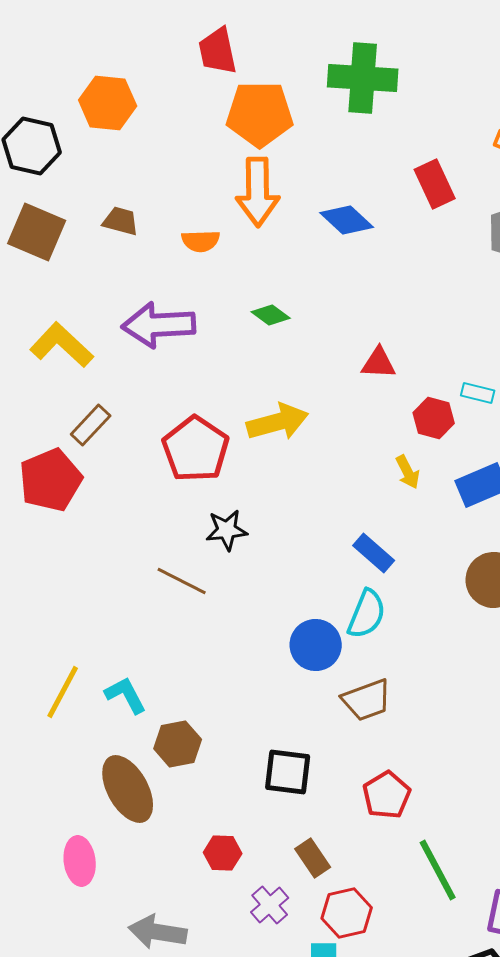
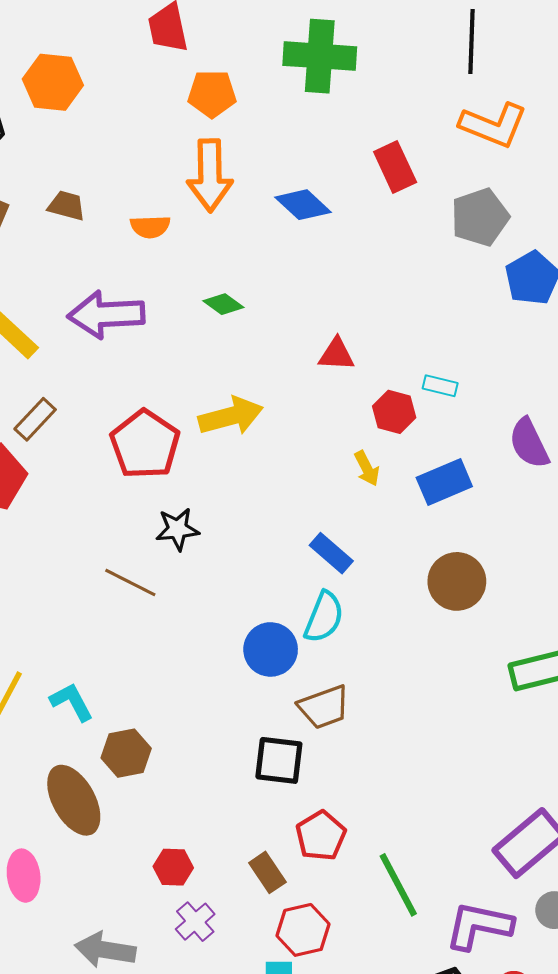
orange pentagon: (260, 114) -> (212, 94), size x0.7
black square: (288, 772) -> (279, 760), moved
red pentagon: (387, 795) -> (321, 836), moved
purple cross: (270, 905) -> (195, 922), moved

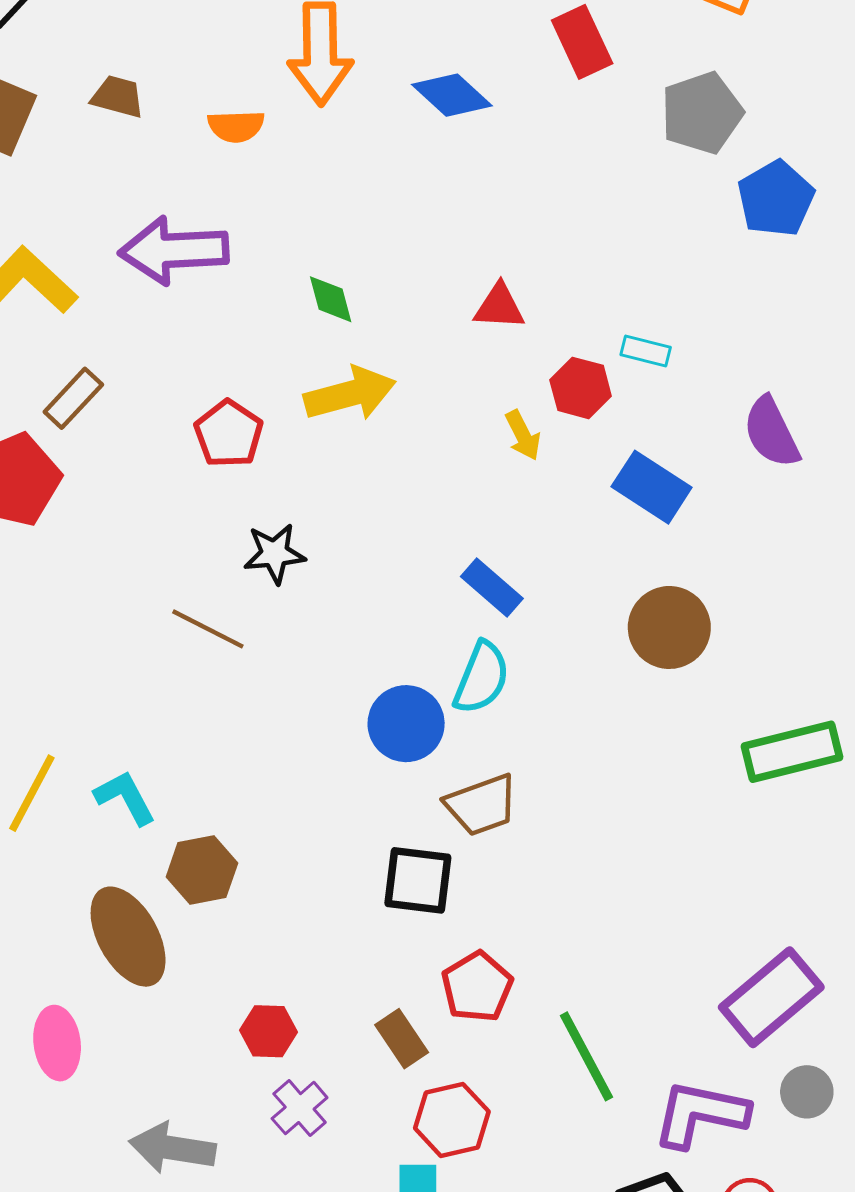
green diamond: (223, 304) -> (331, 299), moved, turned 39
red pentagon: (145, 444) -> (229, 434), size x0.7
yellow arrow: (367, 468) -> (523, 435), moved
blue rectangle: (444, 482) -> (652, 487), turned 56

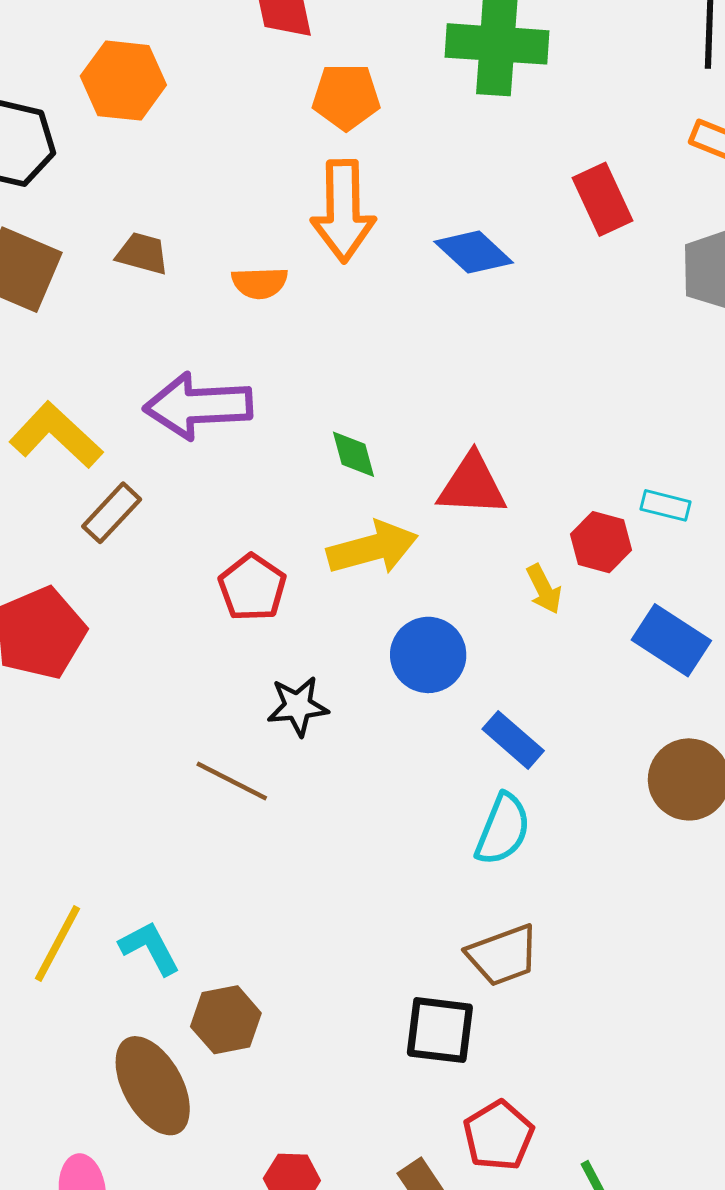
red triangle: (499, 307) -> (472, 485), moved, size x1.4
brown rectangle: (73, 398) -> (112, 513), moved
blue circle: (406, 724) -> (428, 655), moved

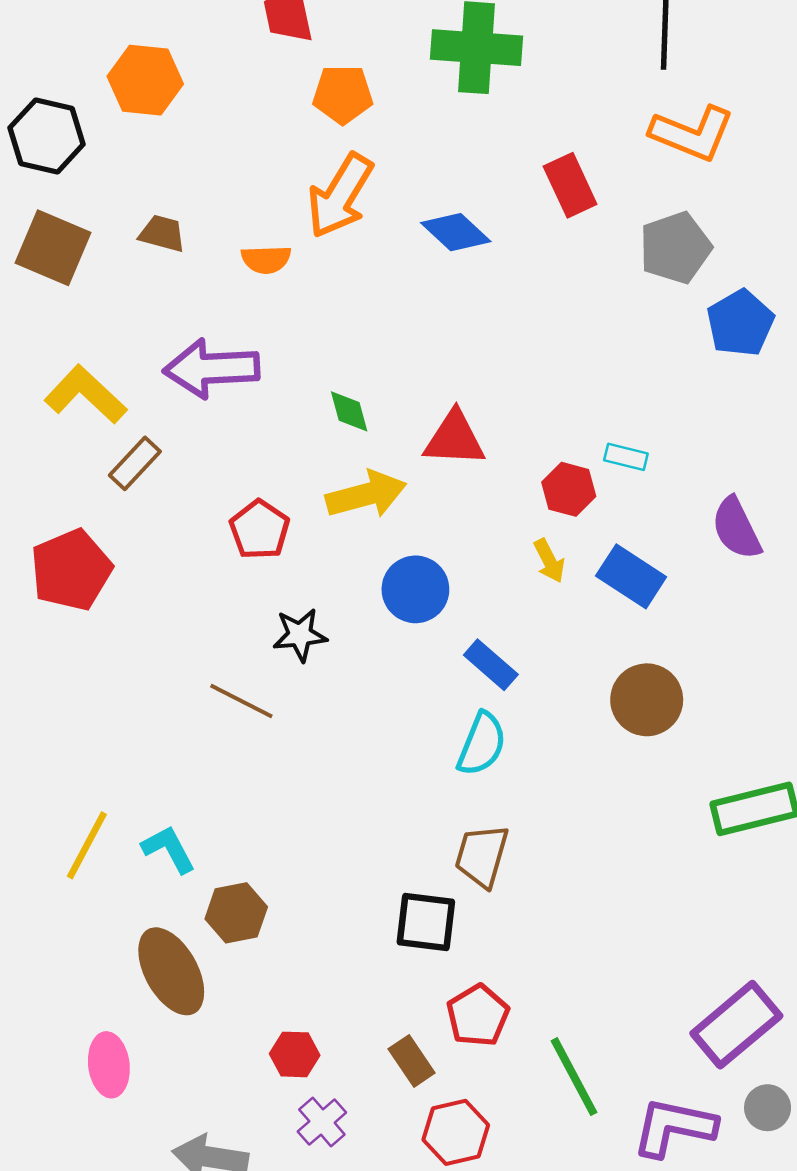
orange arrow: (343, 211) -> (340, 196), turned 32
yellow arrow: (544, 589) -> (549, 561), moved
brown trapezoid: (503, 955) -> (482, 856), turned 126

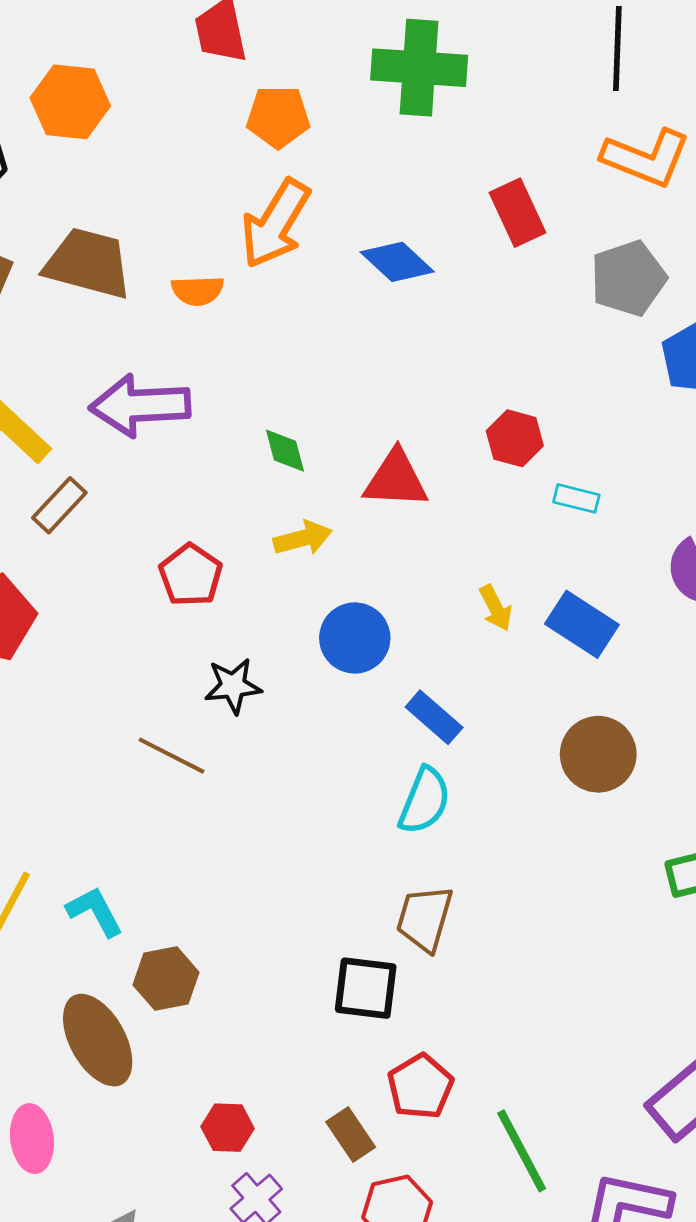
brown trapezoid: (162, 233) -> (88, 263), size x1.8
red hexagon: (569, 489) -> (515, 438), moved
yellow arrow: (366, 495) -> (303, 538), size x0.7

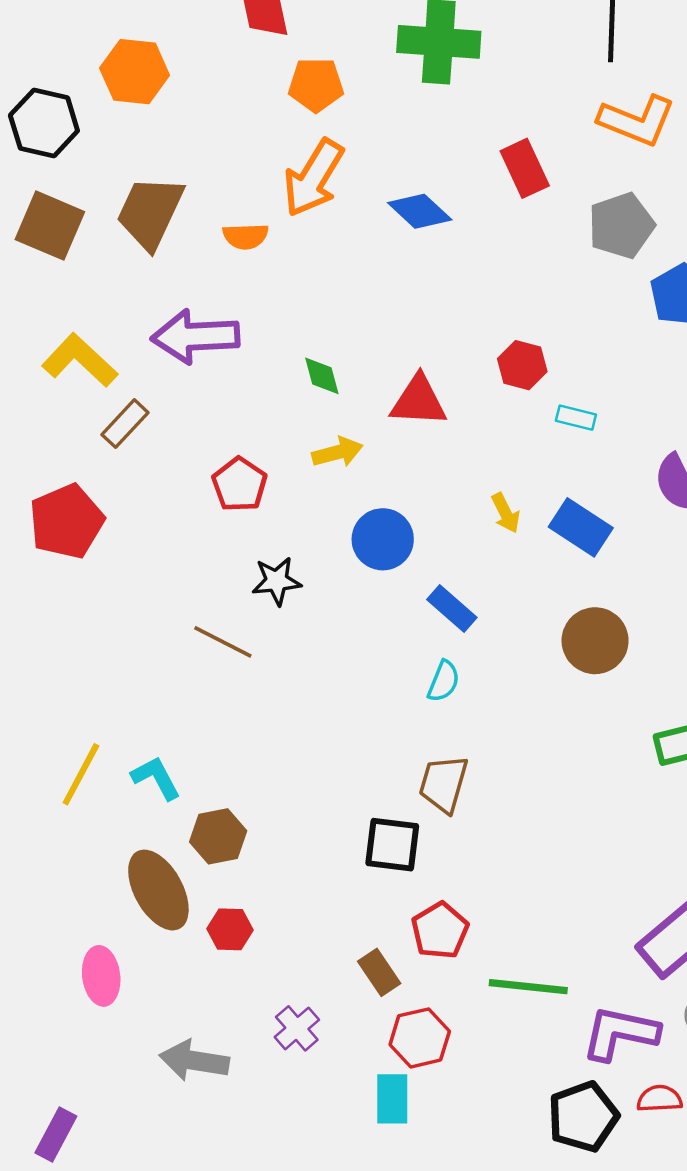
brown trapezoid: (88, 263) -> (150, 212), turned -80
cyan semicircle: (425, 801) -> (444, 681), size x0.7
red hexagon: (228, 1128) -> (230, 929), moved
green line: (522, 1151) -> (528, 987), turned -56

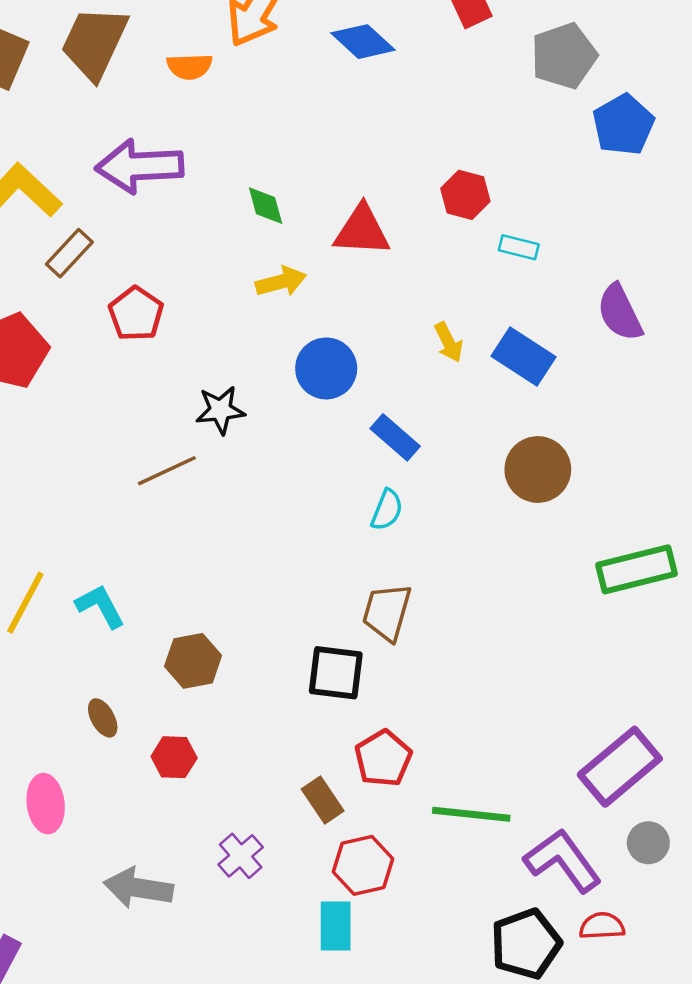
red pentagon: (240, 484) -> (136, 314), moved
brown line: (223, 642) -> (167, 471), turned -52
brown hexagon: (218, 836) -> (193, 661), moved
brown ellipse: (158, 890) -> (103, 718), size x0.5
purple L-shape: (620, 1033) -> (563, 861), turned 42

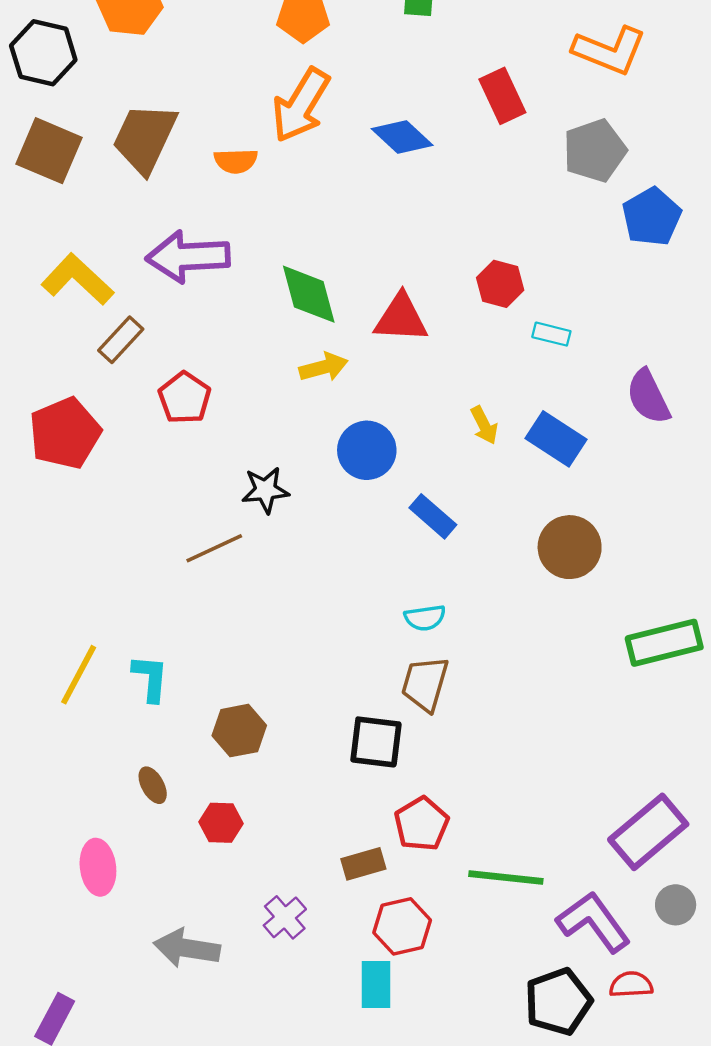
green diamond: (266, 206) -> (309, 294), size x1.6
cyan semicircle: (387, 510) -> (425, 618), moved, turned 60
cyan L-shape: (100, 606) -> (150, 678), turned 33
brown rectangle: (323, 800) -> (363, 864), turned -72

